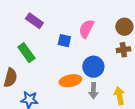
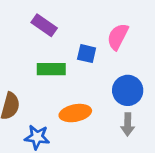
green rectangle: (26, 53) -> (51, 69), moved, turned -54
orange ellipse: (70, 81) -> (75, 113), moved

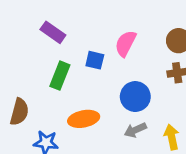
green rectangle: (51, 69) -> (60, 76), turned -68
gray arrow: (128, 124) -> (135, 130), turned 65

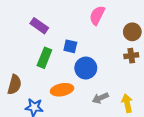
pink semicircle: (126, 43) -> (97, 15), moved
blue circle: (135, 97) -> (86, 68), moved

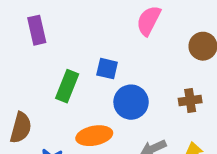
purple rectangle: (39, 26) -> (37, 30), moved, turned 42
brown cross: (131, 56) -> (190, 100), moved

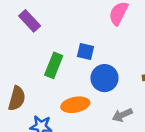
purple rectangle: (37, 30) -> (30, 21), turned -30

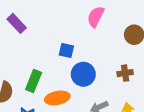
green rectangle: (54, 65) -> (34, 81), moved

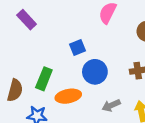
blue square: (66, 50) -> (78, 47), turned -35

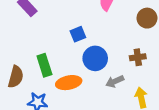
green rectangle: (44, 79) -> (44, 65), turned -40
gray arrow: (111, 105) -> (115, 81), moved

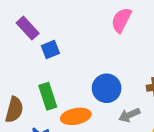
blue square: (78, 34) -> (50, 49), moved

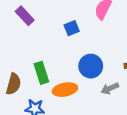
blue square: (50, 49) -> (72, 28), moved

